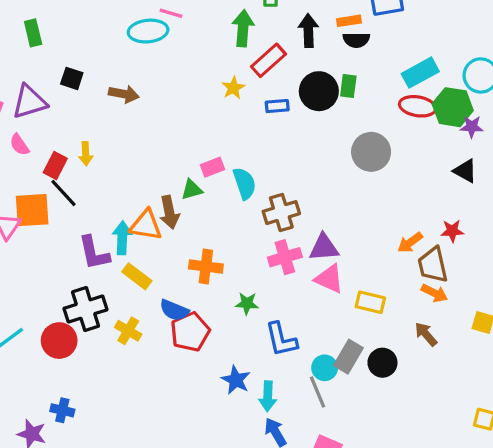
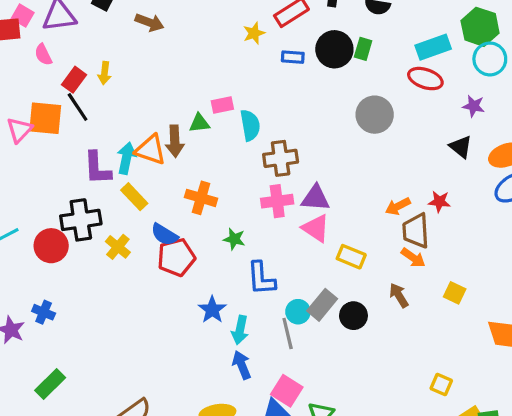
green hexagon: (453, 107) -> (480, 27), moved

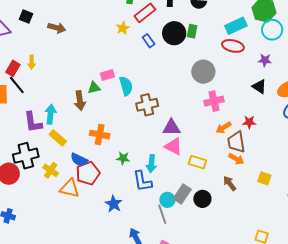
blue rectangle: (293, 57) -> (149, 41), turned 56
orange triangle: (151, 150) -> (70, 188), moved
pink cross: (277, 201) -> (214, 101), moved
cyan arrow: (240, 330) -> (151, 164), moved

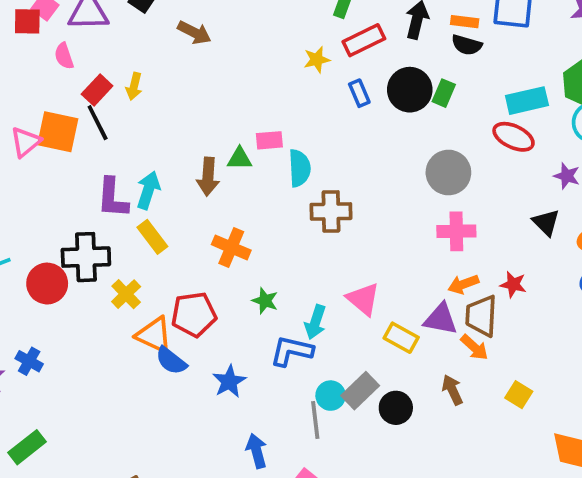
purple triangle: (171, 128) -> (441, 319), moved
blue semicircle: (79, 160) -> (171, 361), moved
blue L-shape: (142, 181) -> (292, 351), turned 100

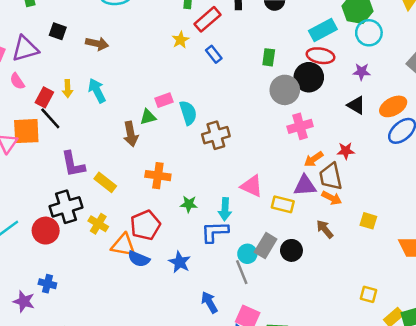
black circle: (410, 90) -> (309, 77), moved
green rectangle: (444, 93) -> (269, 57), moved
cyan arrow: (148, 190) -> (97, 91), moved, turned -30

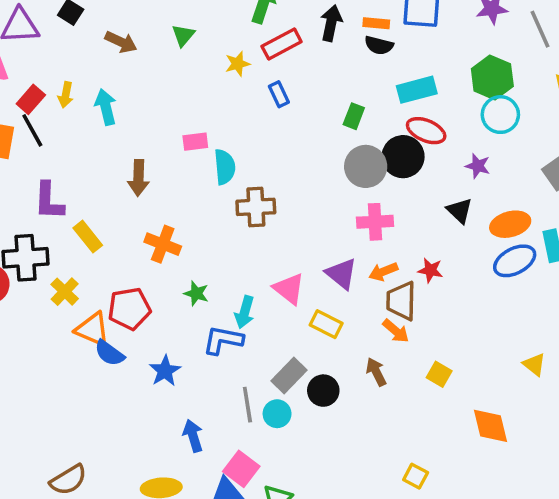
cyan rectangle: (323, 30) -> (417, 90), moved
green triangle: (148, 117) -> (183, 35), moved, turned -48
purple triangle: (305, 186) -> (341, 274), moved, turned 30
cyan circle: (247, 254) -> (277, 414), moved

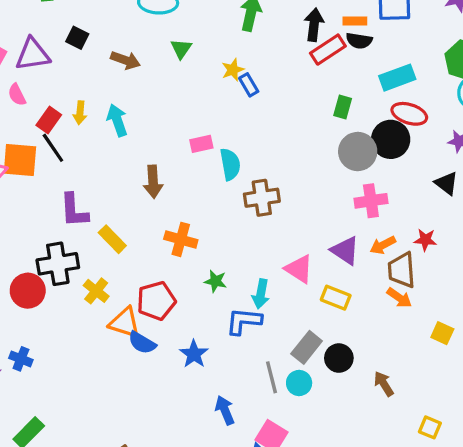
red rectangle: (282, 44) -> (328, 50), moved
blue rectangle: (279, 94) -> (249, 85), moved
brown arrow: (376, 372) -> (384, 384), moved

